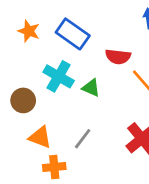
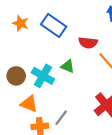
cyan cross: (59, 76) -> (43, 76), moved
gray line: (83, 139) -> (61, 118), moved

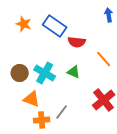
red semicircle: (88, 43) -> (77, 42), moved
green triangle: (68, 66) -> (74, 72), moved

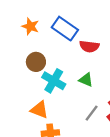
brown circle: (20, 73) -> (36, 62), moved
gray line: (62, 112) -> (92, 113), moved

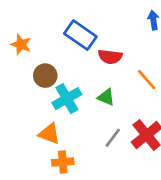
orange star: (30, 26) -> (21, 44), moved
cyan cross: (54, 81) -> (67, 99), turned 30

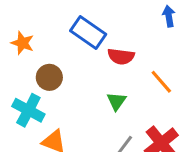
green triangle: (106, 97) -> (117, 101), turned 42
cyan cross: (67, 99) -> (28, 110), moved, turned -32

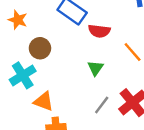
cyan cross: (28, 110) -> (23, 75), turned 30

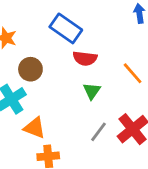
red semicircle: (99, 31) -> (85, 58), moved

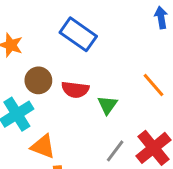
red semicircle: (85, 58) -> (75, 90), moved

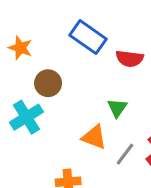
red semicircle: (75, 90) -> (130, 59), moved
orange triangle: (43, 146) -> (94, 137), moved

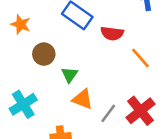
green triangle: (117, 108) -> (70, 75), moved
cyan cross: (26, 117) -> (23, 104), moved

